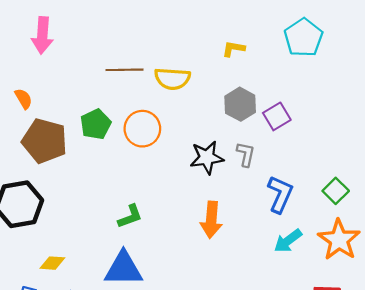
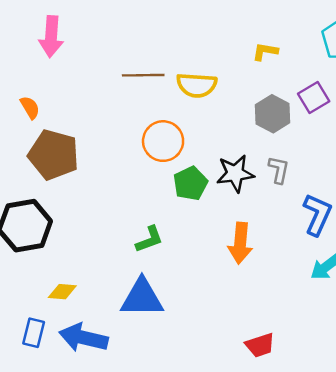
purple square: (277, 116) -> (314, 98), moved
green pentagon: (96, 124) -> (190, 183), moved

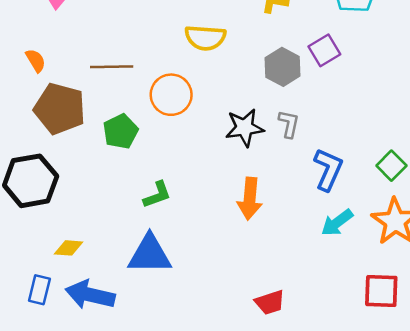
brown line: (143, 75) -> (112, 67), moved
green pentagon: (190, 183) -> (120, 131), moved

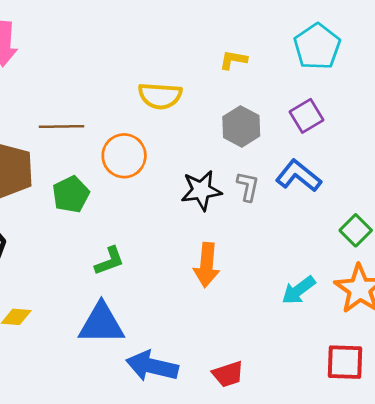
purple square: (324, 50) -> (306, 116), moved
blue L-shape: (328, 169) -> (298, 176), moved, turned -75
blue arrow: (90, 295) -> (152, 366), moved

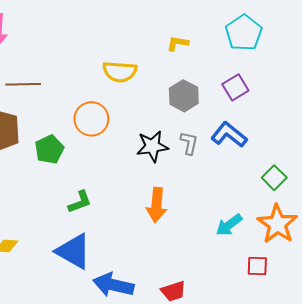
brown line: (61, 126) -> (23, 84), moved
blue triangle: (101, 324) -> (74, 251), turned 30
red square: (345, 362) -> (257, 266), moved, size x0.7

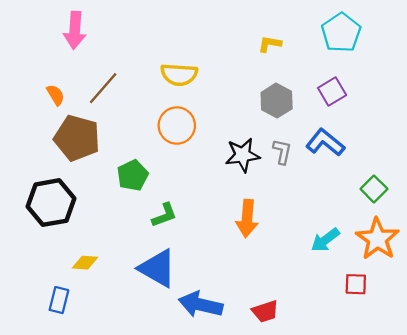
yellow semicircle: (120, 72) -> (179, 75), moved
brown line: (23, 84) -> (103, 88), turned -48
green pentagon: (49, 149) -> (133, 175), moved

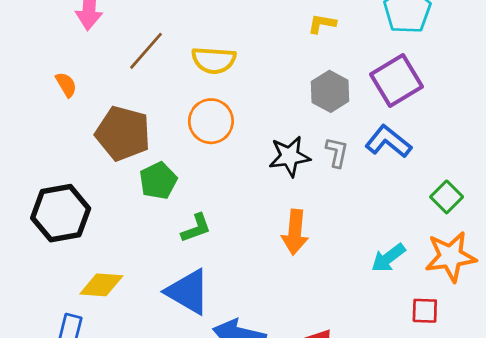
brown line: (103, 88) -> (146, 51), moved
purple square: (332, 92) -> (396, 81), size x1.5
brown pentagon: (77, 138) -> (123, 133), moved
orange star: (377, 239) -> (451, 257), turned 30
yellow diamond: (85, 263) -> (101, 285), size x1.4

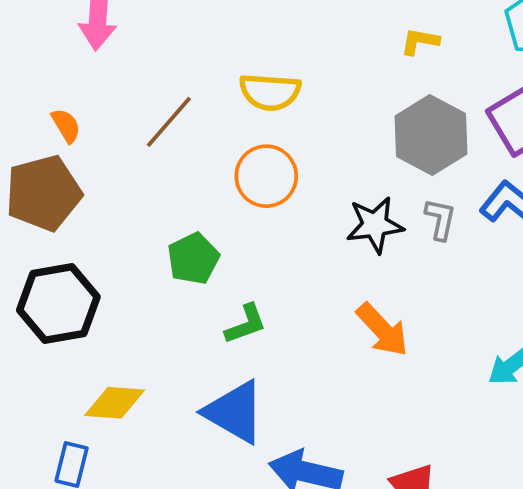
brown line: (146, 51) -> (169, 122), moved
gray hexagon: (330, 91) -> (431, 135), size x1.4
brown pentagon: (123, 133) -> (43, 193), moved, turned -30
orange arrow: (295, 232) -> (382, 330), turned -48

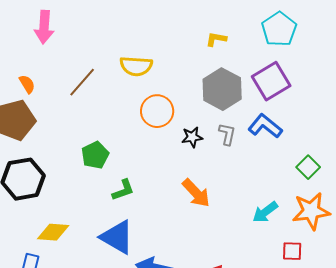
orange circle: (266, 176) -> (157, 111), moved
black star: (375, 225) -> (192, 137), size x0.7

